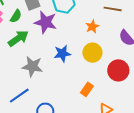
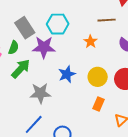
yellow circle: (92, 53) -> (98, 77), moved

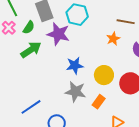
orange star: (90, 42) -> (113, 39), moved
gray star: (40, 93) -> (75, 92), moved

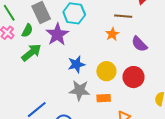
purple star: (58, 34) -> (57, 34), turned 30
orange rectangle: (99, 102) -> (104, 98), turned 56

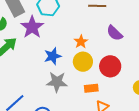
orange star: (112, 34) -> (81, 42), moved
orange rectangle: (104, 98) -> (91, 88), moved

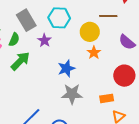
purple star: (32, 27) -> (44, 40), size x0.6
yellow circle: (83, 62) -> (90, 32), moved

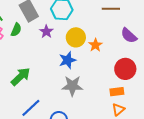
yellow circle: (90, 32) -> (76, 37), moved
green arrow: (20, 61) -> (21, 77), moved
orange rectangle: (107, 98) -> (117, 92), moved

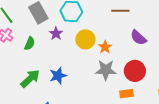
green semicircle: (16, 30) -> (30, 44), moved
blue star: (67, 60) -> (58, 76), moved
gray star: (72, 86) -> (106, 70), moved

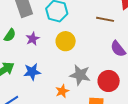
purple star: (56, 34) -> (33, 39), moved
orange star: (105, 47) -> (62, 91), moved

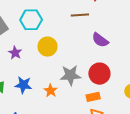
blue star: (32, 72) -> (23, 85), turned 30
orange star: (62, 91) -> (51, 91), moved

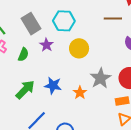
purple star: (15, 53) -> (46, 45), moved
gray star: (70, 75) -> (100, 78), turned -30

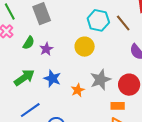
brown line: (113, 18) -> (123, 23), turned 42
cyan hexagon: (64, 21) -> (98, 20), moved
purple star: (46, 45) -> (46, 49), moved

